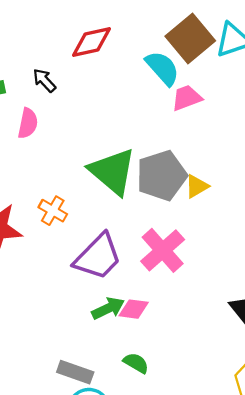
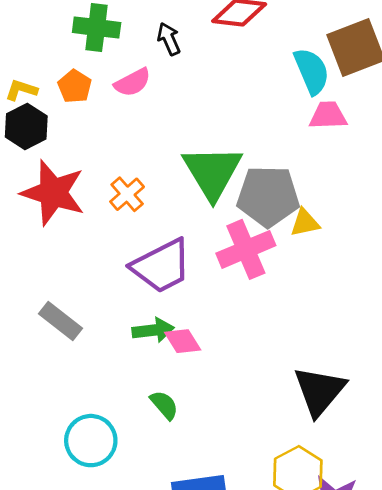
pink semicircle: (28, 123) -> (133, 82), turned 32
pink cross: (163, 250) -> (246, 249), moved
pink diamond: (134, 309) -> (183, 341), turned 32
gray rectangle: (75, 372) -> (60, 321), moved

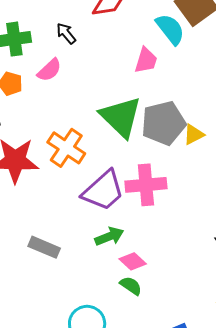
pink trapezoid: (328, 115) -> (146, 60), moved, turned 124
orange cross: (127, 194) -> (66, 148), size x1.5
pink cross: (246, 249) -> (146, 185), moved, turned 33
pink diamond: (183, 341) -> (133, 261), moved

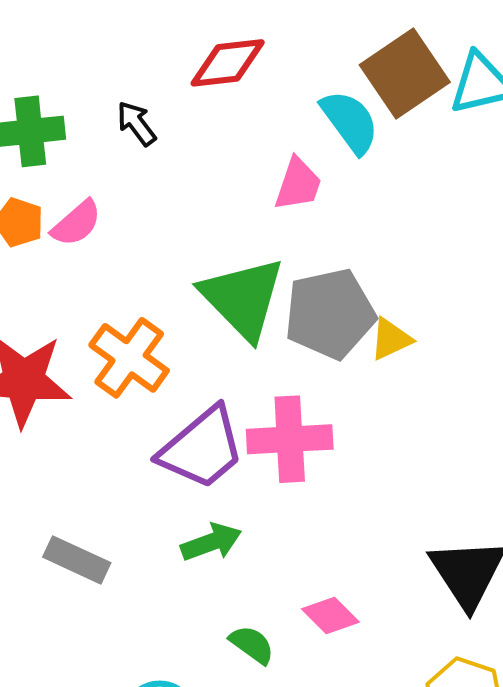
pink semicircle: (49, 70) -> (76, 223), moved
pink diamond: (133, 261) -> (330, 616), moved

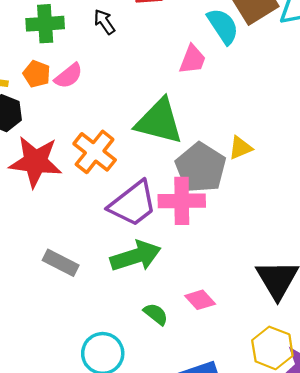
green triangle: (243, 298) -> (159, 121), turned -34
gray pentagon: (330, 314) -> (201, 168), moved, turned -30
green arrow: (211, 542) -> (136, 256), size x1.5

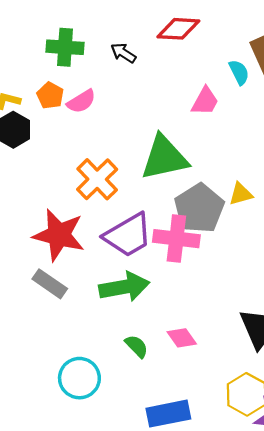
black arrow: (104, 22) -> (123, 53), turned -30
cyan semicircle: (223, 26) -> (239, 72), size x0.7
green triangle: (159, 121) -> (164, 158), turned -34
red star: (35, 162) -> (59, 235), moved

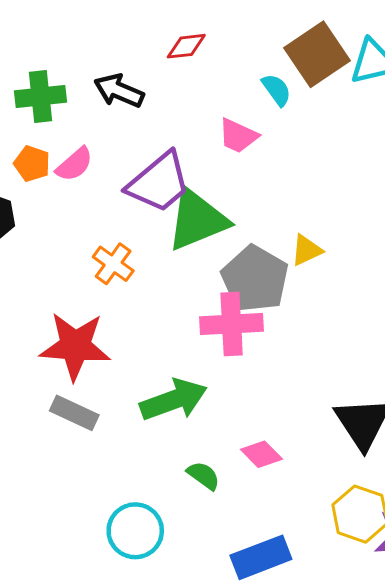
red diamond: (178, 29) -> (186, 46), size x0.7
black arrow: (123, 53) -> (119, 91), size x1.4
pink trapezoid: (205, 101) -> (238, 136), turned 96
orange cross: (97, 179) -> (113, 264), size x0.7
purple trapezoid: (128, 235) -> (159, 183), moved

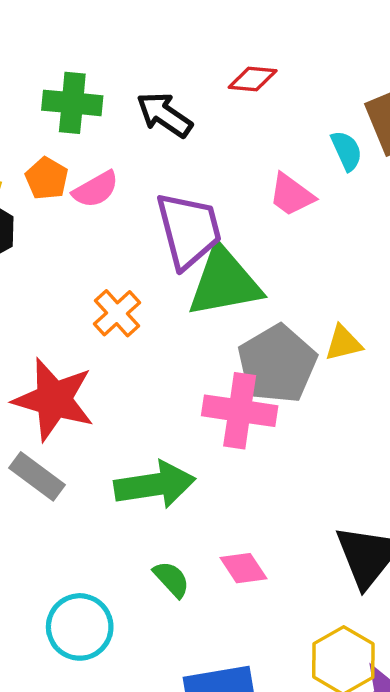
purple trapezoid: (159, 183) -> (189, 230), turned -76

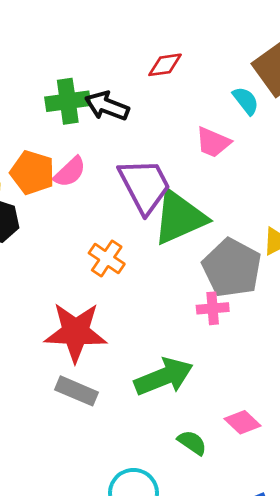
green cross: (72, 103) -> (68, 101), moved
orange pentagon: (47, 178) -> (32, 173), size x1.4
pink cross: (240, 411) -> (213, 308), size x0.6

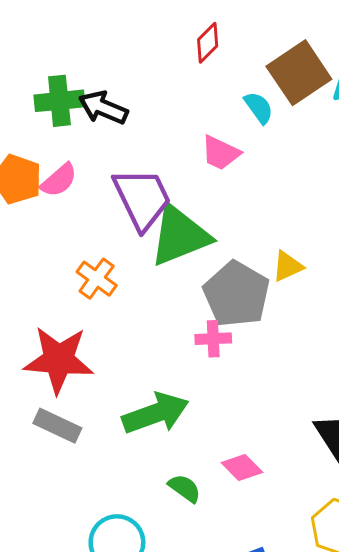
red diamond: (165, 65) -> (208, 43), moved, turned -39

